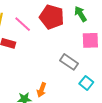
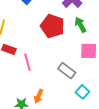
pink line: (23, 24) -> (28, 62), moved, turned 30

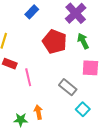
orange arrow: (39, 96) -> (38, 112), turned 144

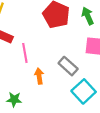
cyan square: (83, 109) -> (84, 91), size x1.5
orange arrow: (38, 112) -> (39, 76), moved

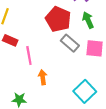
gray rectangle: (68, 66) -> (70, 43), moved

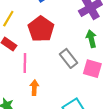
red pentagon: (58, 19) -> (41, 29), moved

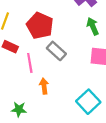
gray rectangle: (69, 58) -> (56, 51), moved

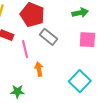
green arrow: (93, 26) -> (80, 13), turned 105

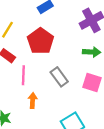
gray rectangle: (48, 37) -> (59, 77), moved

